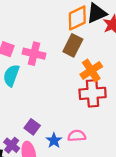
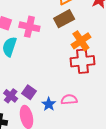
brown rectangle: (73, 45) -> (64, 19), turned 36
purple cross: (12, 145) -> (11, 96), moved

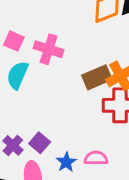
brown rectangle: (64, 19) -> (97, 77), moved

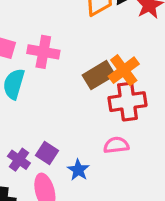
pink semicircle: (96, 158) -> (116, 145), moved

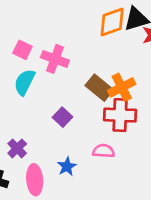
brown rectangle: (99, 75) -> (99, 88), turned 60
purple square: (47, 153) -> (63, 117), moved

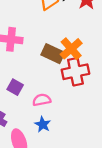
purple square: (63, 117) -> (15, 87), moved
pink semicircle: (104, 151) -> (42, 100), moved

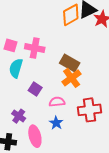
orange cross: (71, 49) -> (72, 78), moved
red cross: (75, 72) -> (89, 110), moved

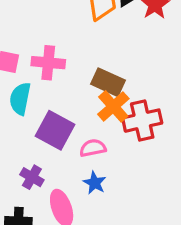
purple square: (35, 89) -> (55, 130), size x1.6
red cross: (89, 110) -> (142, 121), moved

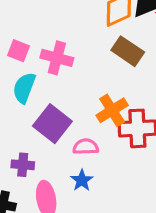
brown rectangle: (108, 82) -> (128, 51), moved
purple cross: (32, 177) -> (23, 165), turned -35

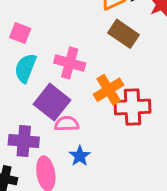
pink cross: (57, 58) -> (70, 63), moved
pink semicircle: (86, 147) -> (67, 124), moved
purple cross: (23, 165) -> (24, 141), size x1.4

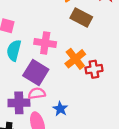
red cross: (132, 107) -> (94, 69), size x0.7
pink semicircle: (67, 124) -> (37, 93), moved

